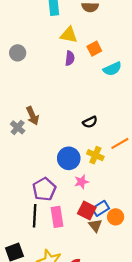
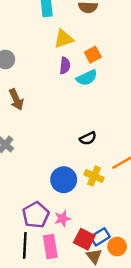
yellow triangle: (69, 35) -> (64, 39), turned -30
cyan semicircle: (112, 69) -> (87, 78), moved
brown arrow: (33, 116) -> (16, 100), moved
pink star: (82, 182) -> (62, 219), moved

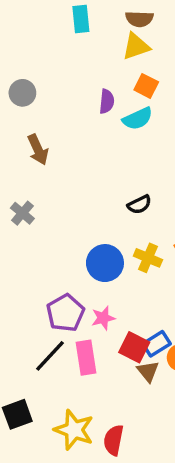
yellow triangle: (64, 39) -> (136, 46), moved
orange square: (93, 55) -> (146, 86), turned -35
black line: (25, 245) -> (50, 356), turned 40

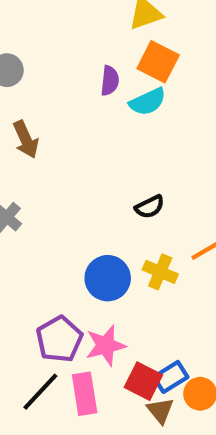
orange square: (146, 86) -> (158, 62), size x1.4
pink star: (103, 318) -> (106, 345), size x1.4

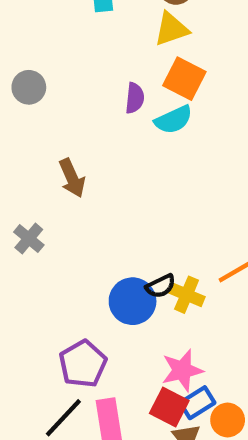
brown arrow: (26, 139) -> (72, 178), moved
black semicircle: (150, 207) -> (161, 286), moved
pink star: (106, 345) -> (182, 370), moved

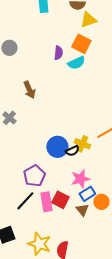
yellow triangle: (171, 29) -> (88, 20), moved
black semicircle: (161, 286) -> (72, 151), moved
red square: (169, 407) -> (60, 200), moved

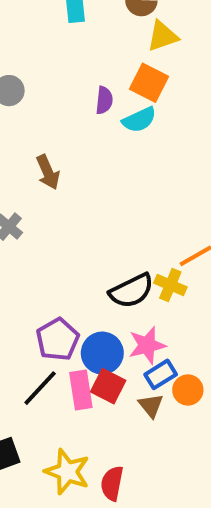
yellow cross: (82, 144) -> (170, 285), moved
blue circle: (57, 147) -> (102, 353), moved
black semicircle: (72, 151) -> (131, 291), size x1.6

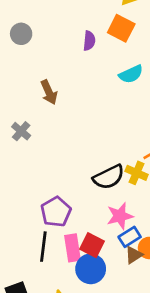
cyan semicircle: (139, 120) -> (131, 74), moved
blue circle: (102, 353) -> (91, 269), moved
black line: (40, 388) -> (43, 247), turned -36
brown triangle: (151, 406) -> (134, 255), moved, turned 36

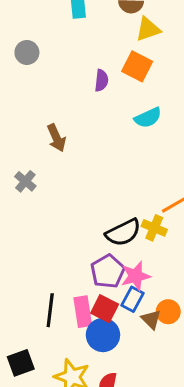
gray circle: (21, 34) -> (27, 52), moved
purple pentagon: (56, 212) -> (108, 271), moved
blue rectangle: (130, 237) -> (132, 299), moved, turned -30
brown triangle: (134, 255) -> (151, 319), turned -42

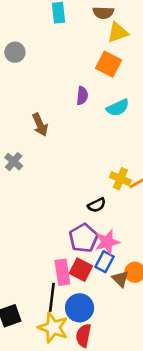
purple semicircle: (101, 80) -> (82, 96), moved
yellow cross: (154, 228) -> (120, 179), moved
black semicircle: (123, 233) -> (97, 205), size x0.6
black line: (50, 310) -> (52, 297), moved
blue circle: (103, 335) -> (80, 308), moved

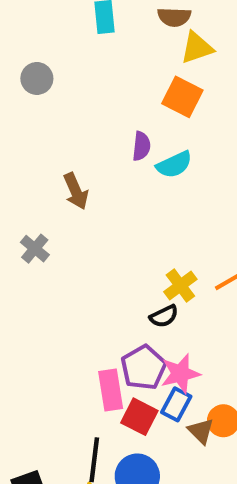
cyan semicircle: (118, 108) -> (174, 165), moved
yellow cross: (120, 179) -> (180, 285), moved, turned 30
pink rectangle: (62, 272) -> (111, 390), moved

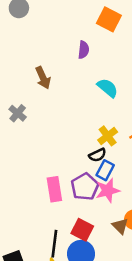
cyan semicircle: (174, 165) -> (108, 88), moved, turned -115
pink rectangle: (111, 390) -> (54, 189), moved
blue rectangle: (176, 404) -> (105, 170), moved
red square: (139, 417) -> (82, 230), moved

